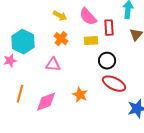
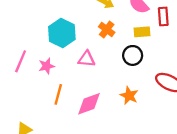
pink star: (10, 61) -> (46, 66), moved
black circle: (107, 61) -> (133, 55), moved
pink triangle: (53, 65) -> (87, 59), moved

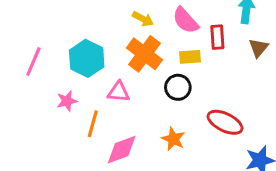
orange cross: (107, 29) -> (144, 54), size x1.6
pink line: (21, 61) -> (33, 61), moved
orange line: (58, 94) -> (93, 124), moved

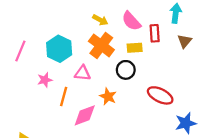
orange star: (173, 139) -> (108, 97), moved

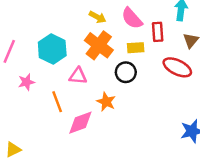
pink star: (45, 80) -> (26, 82), moved
red ellipse: (160, 95) -> (177, 67), moved
orange line: (64, 97) -> (57, 102), turned -36

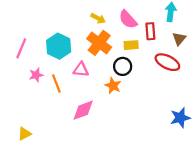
orange line: (57, 102) -> (56, 84), moved
orange star: (106, 102) -> (113, 86), moved

